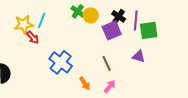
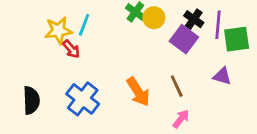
purple square: (112, 30) -> (184, 39), turned -30
blue cross: (61, 62) -> (83, 99), moved
orange arrow: (85, 83) -> (138, 92), moved, size x1.5

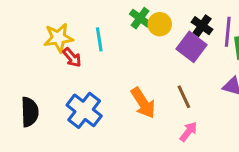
cyan line: (84, 25) -> (99, 39), moved, turned -30

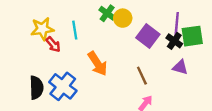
black cross: (202, 26) -> (174, 41), moved
orange arrow: (143, 103) -> (98, 64), moved
black semicircle: (30, 112) -> (36, 88), moved

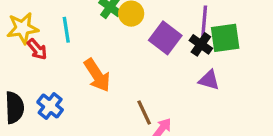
brown line: (142, 76) -> (144, 112), moved
blue cross: (63, 86) -> (50, 106), size x0.7

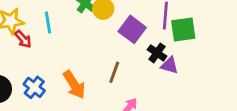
black cross: (201, 44) -> (157, 53), moved
orange arrow: (97, 75) -> (74, 85), moved
brown line: (144, 112) -> (114, 72), moved, turned 45

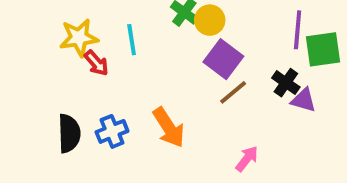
purple square: (132, 29) -> (223, 59), moved
brown line: (114, 72) -> (233, 92), moved, turned 30
blue cross: (34, 87) -> (112, 131), turned 30

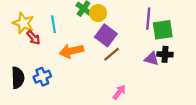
yellow star: (79, 38) -> (23, 23), turned 30
black cross: (286, 83) -> (165, 54), moved, turned -32
orange arrow: (169, 128) -> (71, 51), moved, turned 110

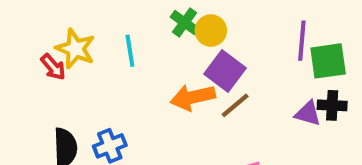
red arrow: (33, 38) -> (53, 67), moved
orange arrow: (71, 51) -> (193, 97), moved

